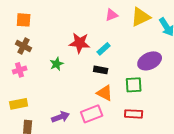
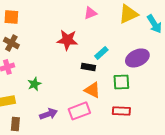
pink triangle: (112, 15) -> (90, 13), moved
cyan rectangle: (104, 49) -> (101, 53), moved
green star: (57, 64) -> (34, 84), moved

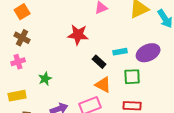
orange square: (11, 17) -> (22, 12), turned -35
cyan rectangle: (101, 53) -> (120, 52), moved, turned 32
black rectangle: (88, 67) -> (99, 62), turned 32

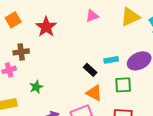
red star: (78, 35) -> (46, 27), moved, turned 30
brown cross: (22, 38) -> (21, 52), moved, turned -35

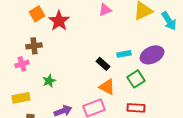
orange square: (13, 20) -> (37, 14), moved
green square: (123, 85) -> (136, 79), turned -30

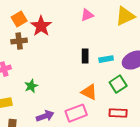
brown cross: (34, 46) -> (19, 41), moved
black rectangle: (103, 64) -> (85, 56), moved, turned 48

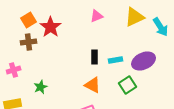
orange triangle: (89, 92) -> (93, 85), moved

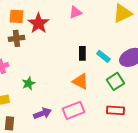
pink triangle: (97, 16) -> (75, 12), moved
orange square: (29, 20) -> (16, 16), turned 35
cyan rectangle: (116, 60) -> (103, 56), turned 48

